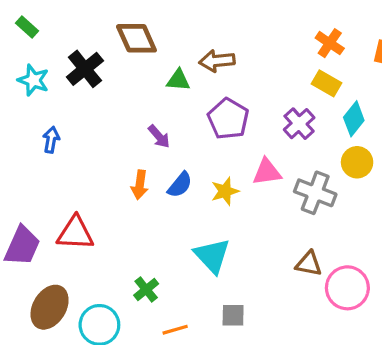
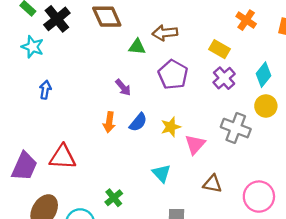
black cross: (85, 69) -> (57, 19), moved
yellow rectangle: (326, 83) -> (219, 49), moved
pink triangle: (267, 172) -> (195, 144), moved, turned -40
cyan triangle: (212, 256) -> (161, 173), size x0.7
brown triangle: (309, 264) -> (212, 184), moved

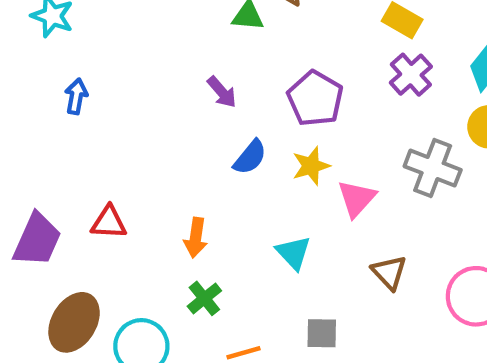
purple pentagon: (173, 75) -> (315, 99), moved
orange arrow: (109, 122) -> (196, 238), moved
red triangle: (63, 157) -> (109, 222), size x0.7
brown triangle: (212, 184) -> (389, 272), turned 36

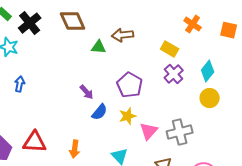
purple arrow: (222, 92) -> (87, 92), moved
gray cross: (433, 168) -> (180, 132), moved, turned -35
red triangle: (109, 222) -> (35, 142), size x1.4

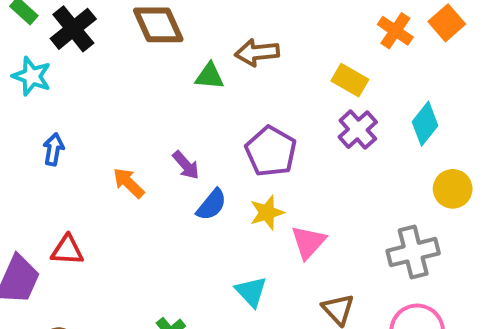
orange square: (229, 30) -> (447, 23), moved, turned 36
yellow circle: (210, 98) -> (453, 189), moved
gray cross: (180, 132) -> (413, 252), moved
red triangle: (35, 142) -> (67, 250), moved, size x0.7
orange arrow: (75, 149) -> (129, 183), moved, turned 126

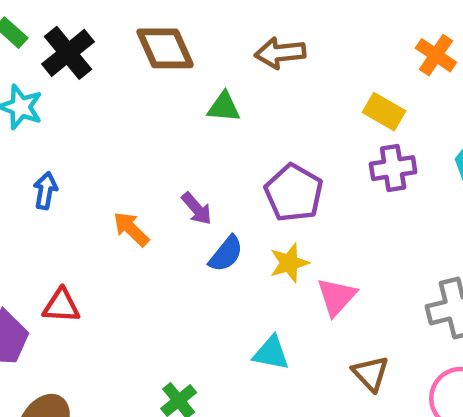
brown arrow: (257, 53) -> (280, 53), moved
purple cross: (358, 130) -> (393, 168), turned 33
cyan triangle: (251, 292) -> (271, 353), turned -36

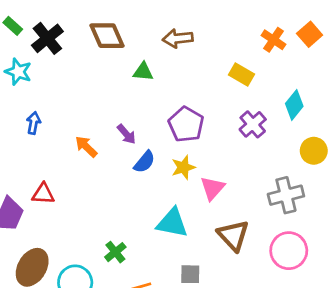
purple cross: (393, 168) -> (253, 124), moved, turned -32
cyan triangle: (271, 353) -> (172, 223), size x1.4
brown triangle: (370, 373) -> (233, 235), size x1.4

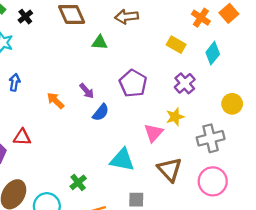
black cross: (47, 38) -> (25, 17), size x0.6
cyan diamond: (294, 105) -> (213, 53), moved
yellow star: (183, 167) -> (175, 117), moved

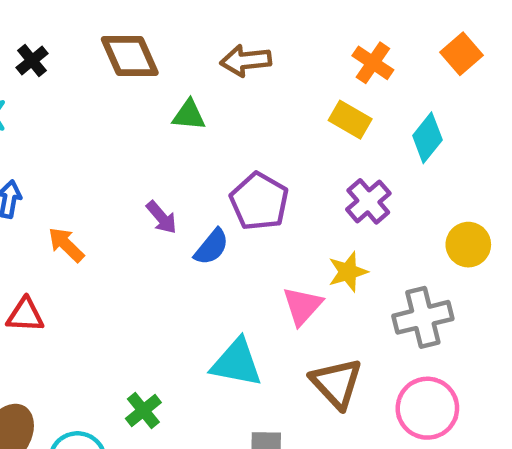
orange cross: (201, 18) -> (373, 63), moved
orange arrow: (55, 101) -> (66, 245), moved
blue semicircle: (101, 112) -> (212, 247), moved

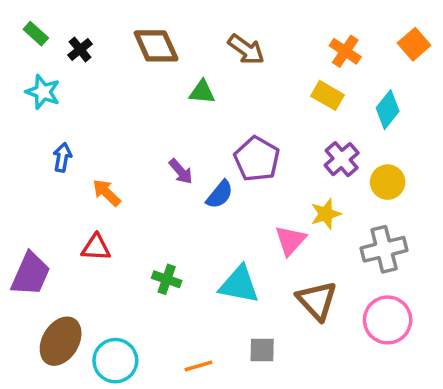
brown arrow: (246, 61) -> (246, 49), turned -138
yellow circle: (468, 245) -> (388, 182), moved
red triangle: (25, 315) -> (96, 247), moved
green cross: (143, 410) -> (167, 279), moved, turned -32

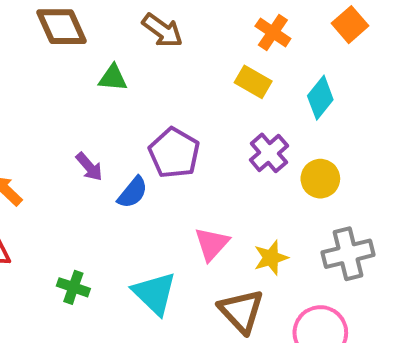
yellow star: (326, 214) -> (271, 258), moved
gray cross: (384, 249) -> (348, 254), moved
cyan triangle: (239, 285) -> (154, 293), turned 33

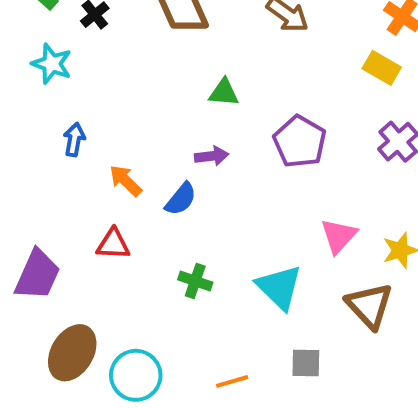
green triangle: (113, 78) -> (224, 92), moved
purple arrow: (89, 167) -> (212, 156), turned -56
blue semicircle: (133, 192) -> (181, 199), moved

